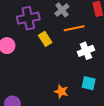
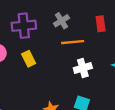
yellow rectangle: (45, 39) -> (29, 59), moved

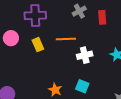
gray cross: (61, 21) -> (79, 11), moved
orange line: (73, 42) -> (66, 39), moved

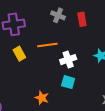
gray cross: (79, 11) -> (58, 15), turned -32
cyan square: (82, 86) -> (68, 82), moved

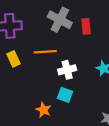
gray cross: (58, 15) -> (60, 20), size x1.5
orange star: (42, 98) -> (44, 110), moved

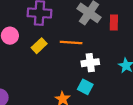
yellow rectangle: (13, 59) -> (39, 46), turned 64

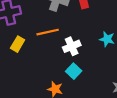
cyan square: (85, 87) -> (74, 71), turned 32

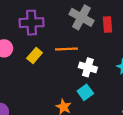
white cross: (72, 46) -> (88, 67), turned 30

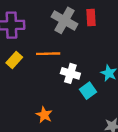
red rectangle: (108, 24) -> (91, 17), moved
cyan square: (85, 92) -> (88, 91), moved

